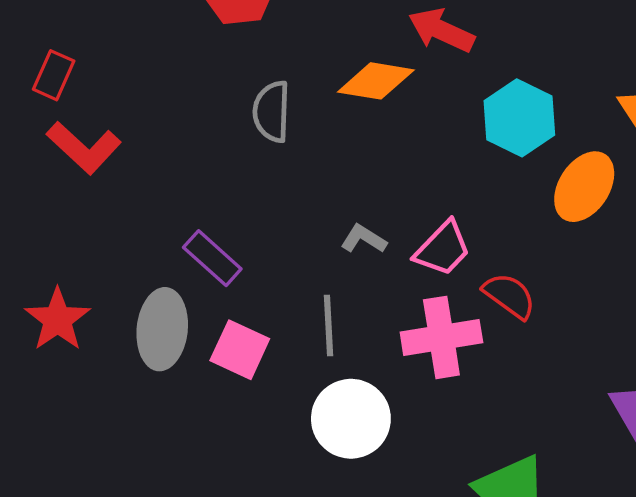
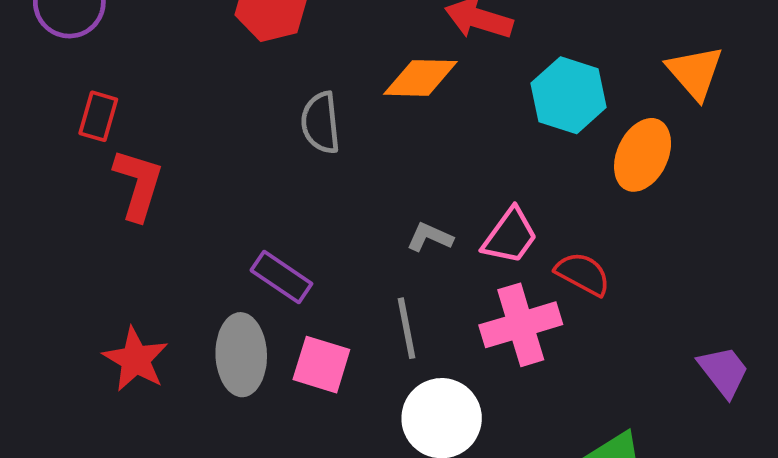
red L-shape: (84, 148) -> (138, 184), turned -108

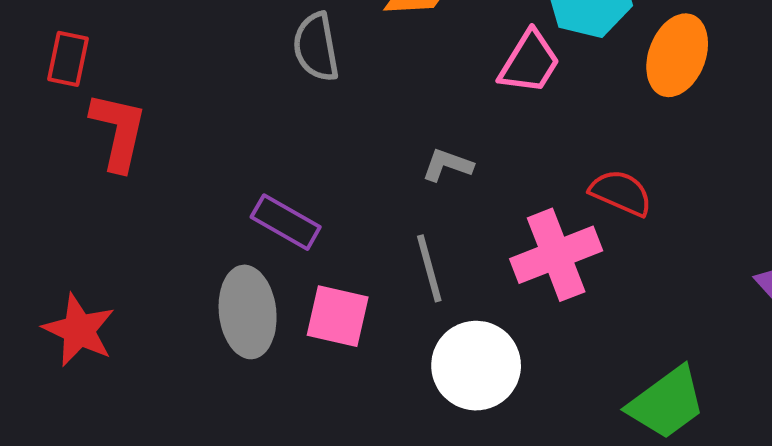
pink trapezoid: (510, 236) -> (529, 62), moved
red star: (136, 359) -> (79, 330), moved

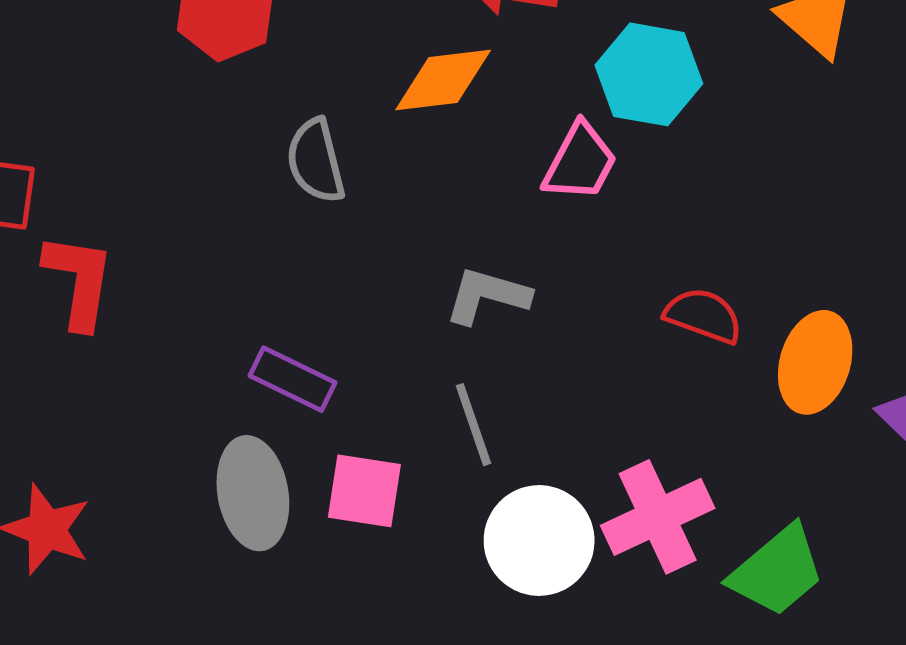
orange ellipse: (677, 55) -> (815, 362), moved
gray L-shape: (447, 165) -> (487, 296), size x1.4
pink cross: (556, 255) -> (658, 517), moved

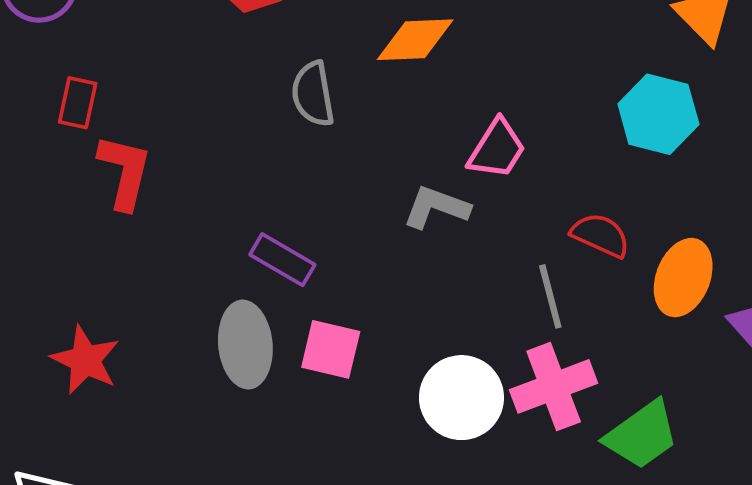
cyan hexagon: (649, 74) -> (658, 114), moved
pink trapezoid: (580, 162) -> (497, 149), moved
gray line: (473, 425) -> (550, 296), moved

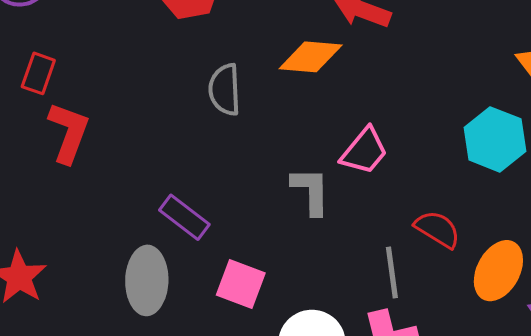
gray L-shape: (436, 207) -> (311, 191), turned 62
pink square: (331, 349) -> (241, 284), moved

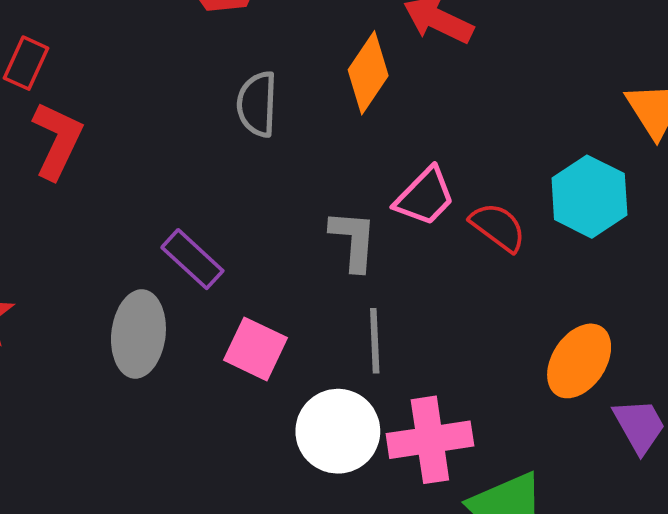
orange diamond: (311, 57) -> (368, 73), turned -66
red semicircle: (437, 229) -> (498, 227), moved
gray line: (392, 273) -> (375, 341), moved

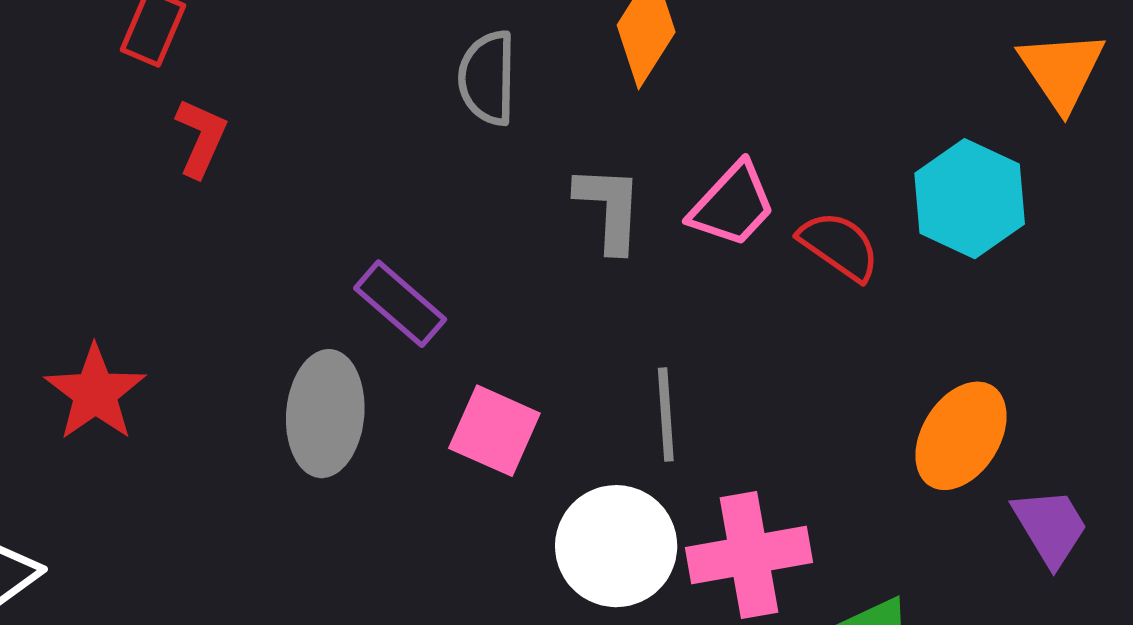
red L-shape: (57, 140) -> (201, 138), size x0.7
gray L-shape: (353, 240) -> (609, 208), moved

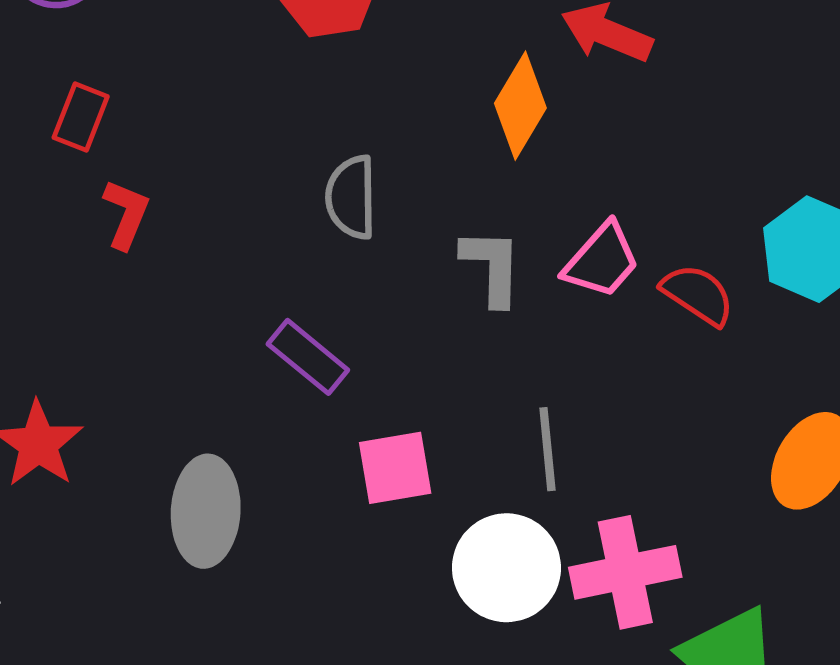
gray semicircle: (487, 78) -> (351, 197), moved
gray ellipse: (325, 414) -> (206, 511), moved
pink square: (494, 431) -> (395, 468), turned -32

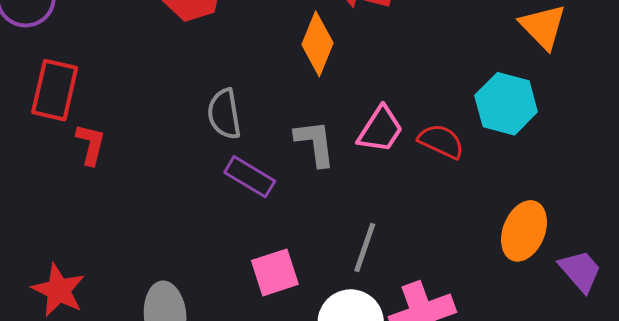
red rectangle: (81, 117) -> (55, 90), size x1.5
purple rectangle: (308, 357) -> (250, 177), moved
gray line: (547, 449) -> (365, 248), turned 33

